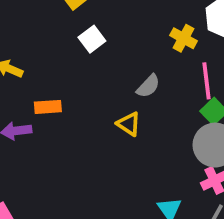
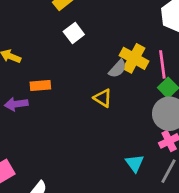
yellow cross: (183, 38) -> (134, 58), moved, size x1.4

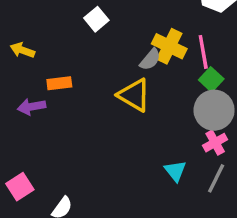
yellow triangle: (103, 98) -> (134, 95), size x1.5

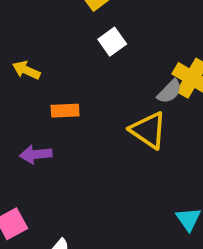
purple arrow: (32, 107) -> (36, 154), moved

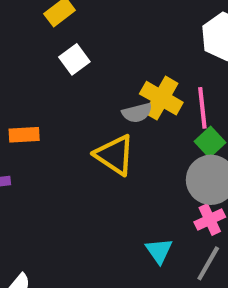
gray semicircle: (169, 92) -> (137, 113), turned 32

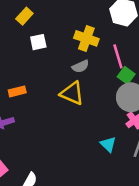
white square: (74, 59) -> (38, 42), turned 35
yellow cross: (161, 98) -> (86, 38), moved

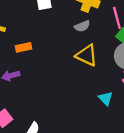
yellow triangle: (72, 93) -> (87, 55), moved

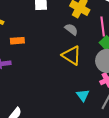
gray semicircle: (82, 26) -> (71, 29), turned -128

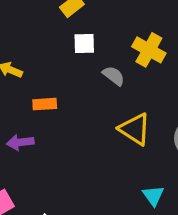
gray semicircle: (71, 29) -> (114, 76), moved

